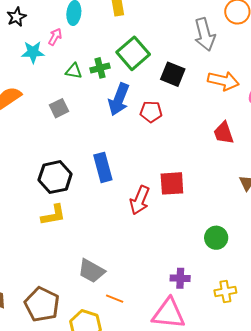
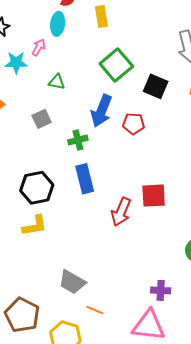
green cross: (100, 68) -> (78, 140), moved

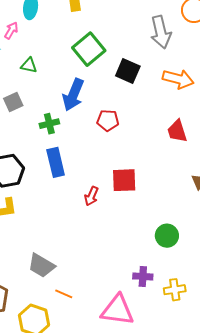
red pentagon: (133, 124) -> (108, 120), moved
red arrow: (121, 212) -> (91, 196), size x0.7
purple cross: (161, 290) -> (143, 276), moved

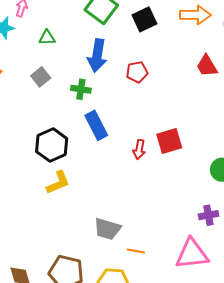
black square: (128, 71) -> (144, 19), turned -35
green cross: (49, 124) -> (81, 89), turned 36
red square: (124, 180) -> (169, 141), moved

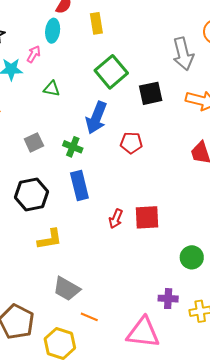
gray square: (41, 77) -> (34, 142), moved
yellow L-shape: (58, 182) -> (50, 239), moved

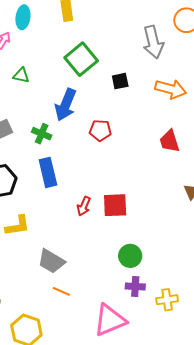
black square: (151, 93) -> (120, 81), size x0.7
green circle: (192, 257) -> (130, 256), moved
gray trapezoid: (67, 289) -> (51, 261), moved
orange line: (89, 317) -> (61, 291), moved
pink triangle: (143, 333) -> (110, 320), turned -30

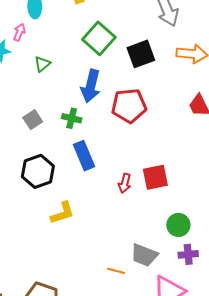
green triangle: (21, 75) -> (42, 64), turned -42
black square: (120, 81) -> (141, 54), size x1.6
red pentagon: (100, 130) -> (129, 106), size x1.6
gray trapezoid: (51, 261) -> (144, 255), moved

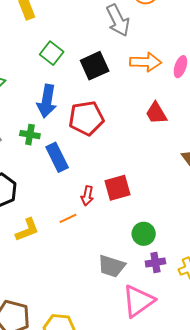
green square: (99, 38) -> (52, 53), size x0.7
blue rectangle: (84, 156) -> (57, 157), moved
orange line: (116, 271) -> (68, 218), moved, turned -36

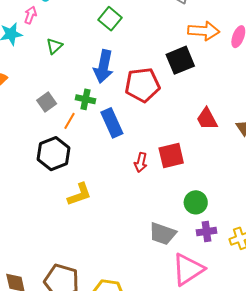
black square: (95, 66) -> (180, 60), moved
red trapezoid: (156, 113) -> (207, 119), moved
orange line: (68, 218) -> (69, 121), moved, turned -36

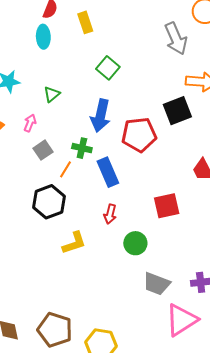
pink arrow: (30, 15) -> (30, 123), moved
red arrow: (141, 162) -> (110, 214), moved
green circle: (196, 202) -> (135, 243), moved

